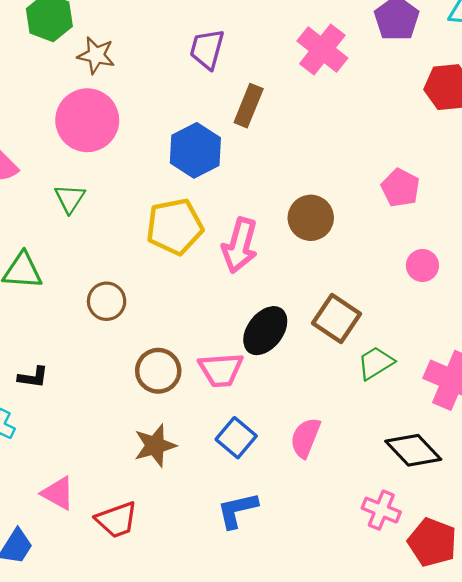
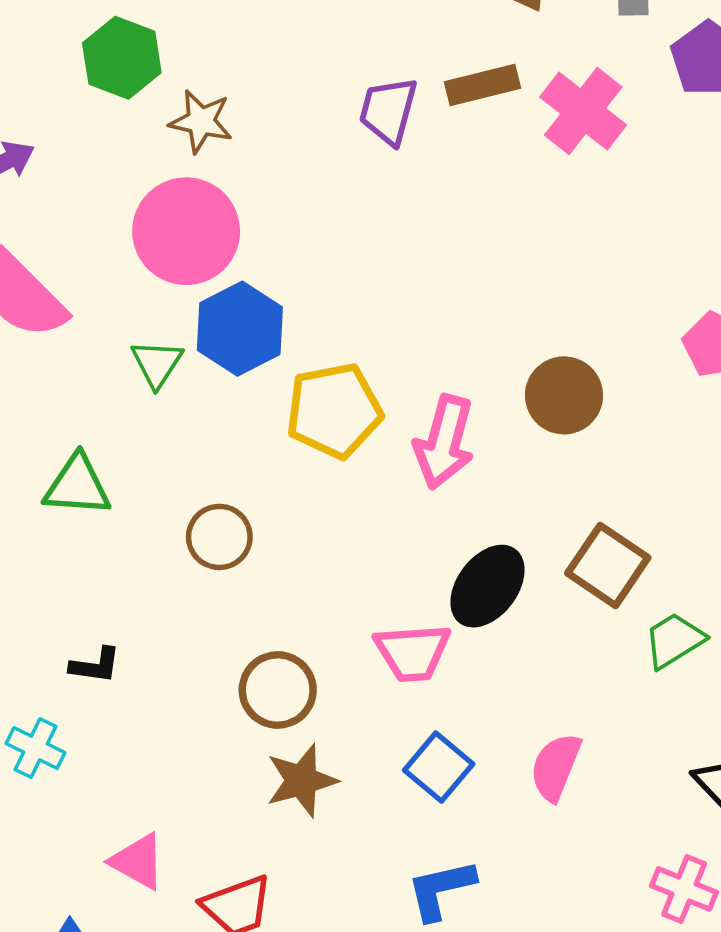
brown rectangle: (249, 106) -> (482, 85), moved, turned 54
blue hexagon: (195, 150) -> (240, 329), moved
brown circle: (158, 371) -> (278, 690), moved

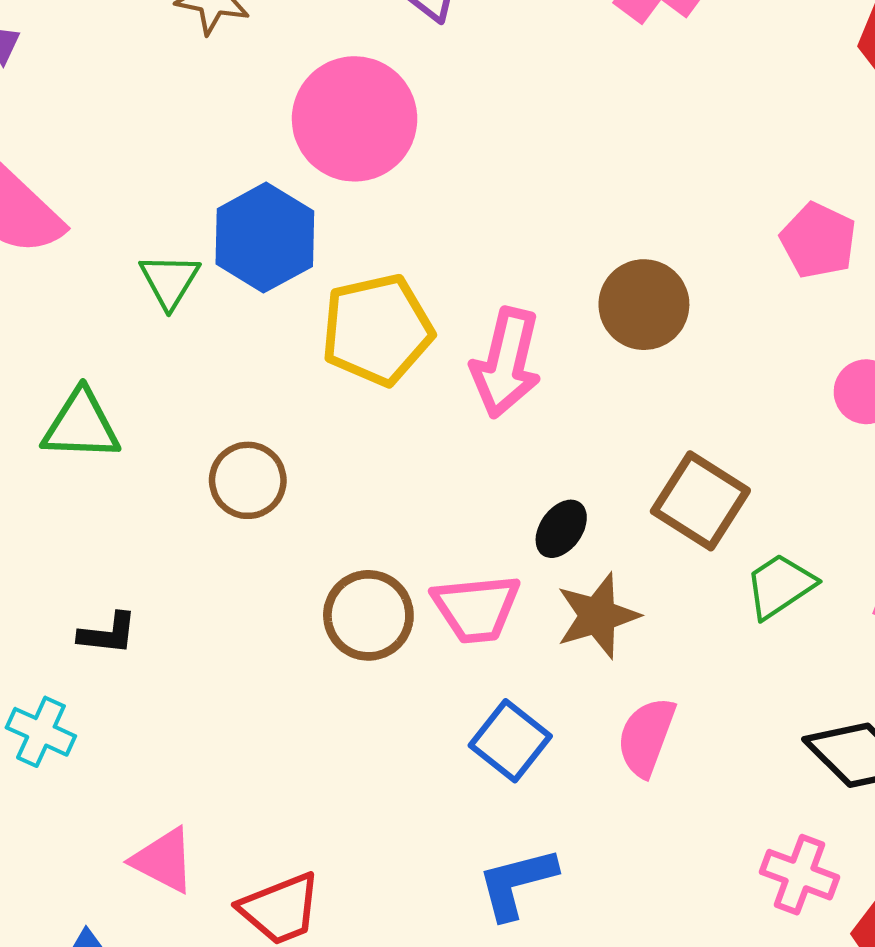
pink circle: (186, 231) -> (355, 119), moved
black ellipse: (488, 586) -> (561, 529), size x0.6
brown circle: (278, 690) -> (368, 615), moved
brown star: (302, 781) -> (598, 616), moved

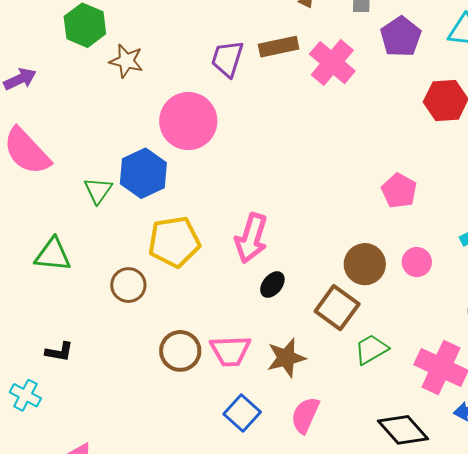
brown circle: (644, 305) -> (365, 264), moved
yellow pentagon: (377, 330) -> (174, 242), moved
black ellipse: (561, 529) -> (272, 285), moved

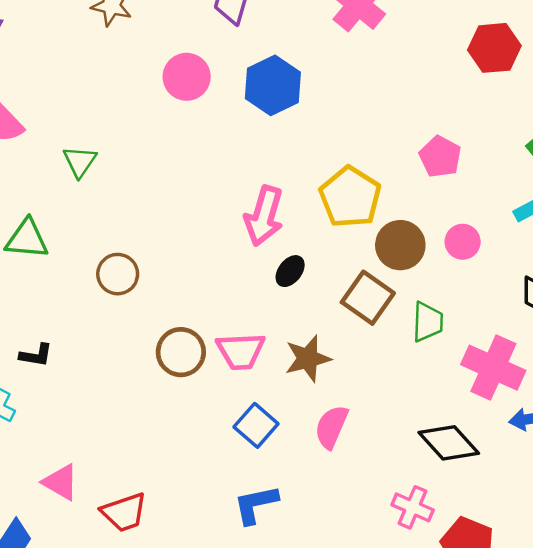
pink circle: (188, 121) -> (187, 77), size x0.7
blue hexagon: (143, 173) -> (273, 85), moved
yellow pentagon: (174, 242) -> (350, 197), moved, turned -30
green trapezoid: (371, 349) -> (428, 322), moved, turned 123

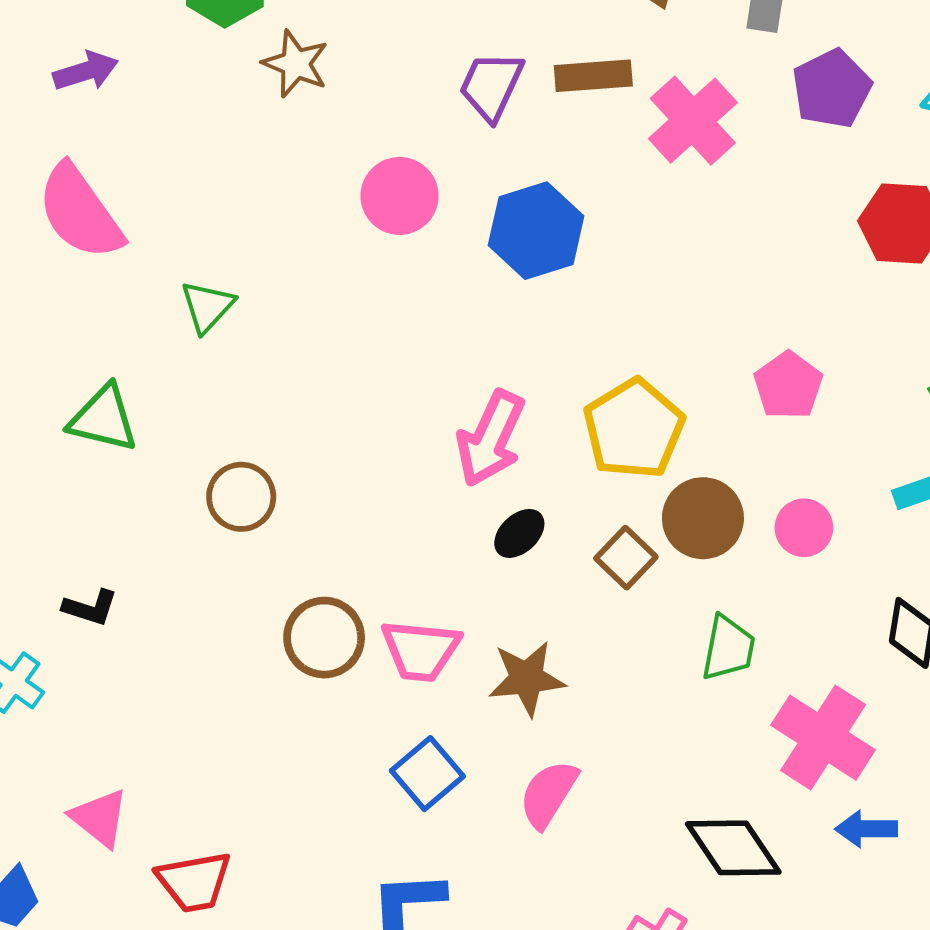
brown square: (368, 298) -> (626, 558), moved, size x0.7

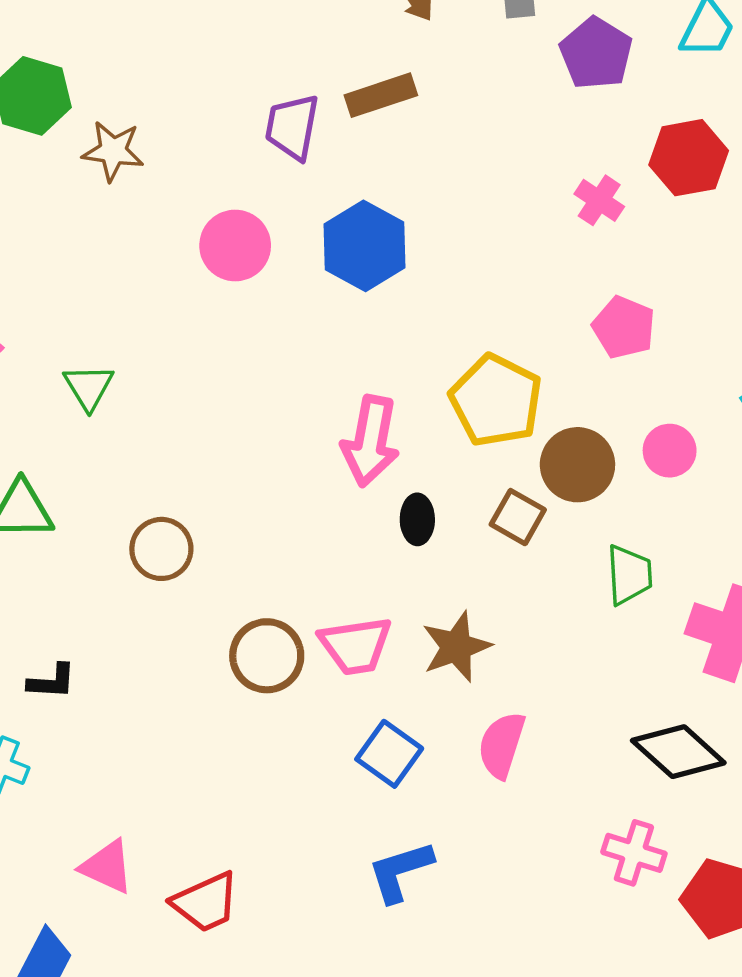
pink cross: (693, 121) -> (599, 200), moved, size x0.6
black ellipse: (519, 533) -> (417, 519), turned -33

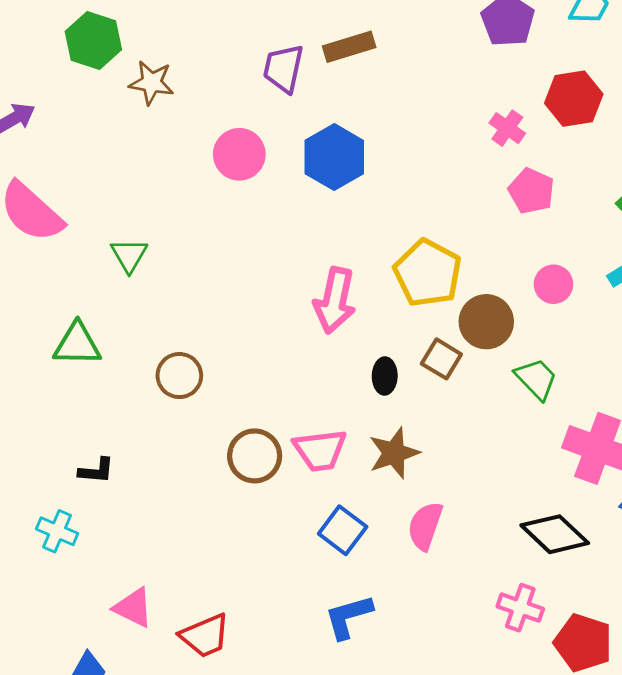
pink pentagon: (624, 327) -> (531, 191), moved
pink circle: (670, 451) -> (553, 284), moved
black ellipse: (417, 519) -> (385, 376), moved
green trapezoid: (629, 575) -> (536, 379), moved, turned -42

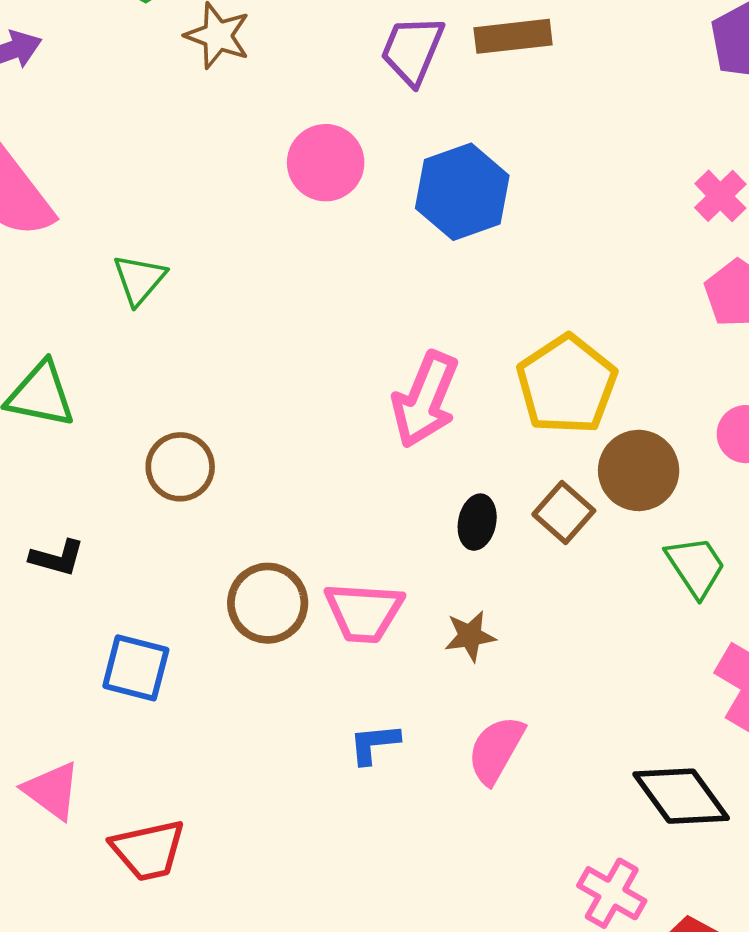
brown star: (394, 453) -> (470, 636), size x0.7
black L-shape: (96, 471) -> (57, 558), moved
blue square: (343, 530) -> (136, 668), moved, turned -33
blue L-shape: (348, 617) -> (374, 744), moved, size x0.7

